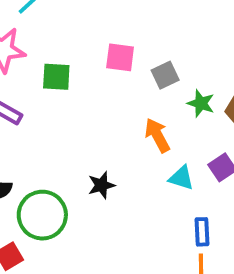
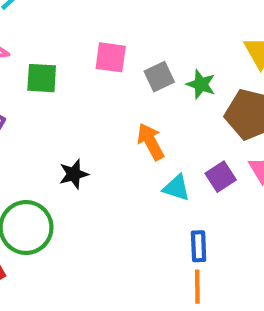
green star: (201, 103) -> (201, 84), moved
black star: (101, 185) -> (74, 174), moved

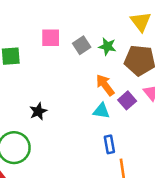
orange arrow: (151, 142) -> (105, 85), moved
blue rectangle: (199, 246) -> (109, 144), moved

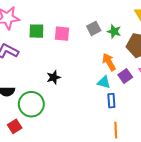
pink square: (51, 38) -> (62, 34), moved
blue rectangle: (109, 144) -> (111, 101), moved

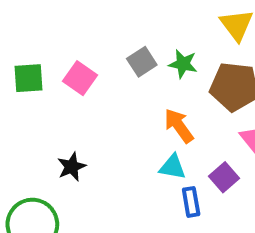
pink square: (62, 34) -> (80, 78), turned 35
purple square: (125, 76) -> (224, 177), moved

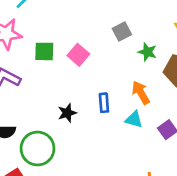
gray square: (142, 62) -> (122, 32), moved
blue rectangle: (191, 202) -> (104, 103), moved

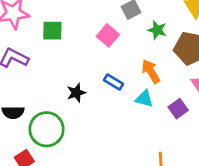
pink square: (78, 55) -> (108, 35), moved
blue rectangle: (104, 103) -> (113, 82), turned -54

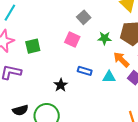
green star: (157, 30) -> (104, 38), moved
orange arrow: (151, 71) -> (121, 60), moved

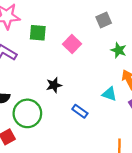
pink square: (72, 40) -> (72, 44), moved
blue rectangle: (85, 71) -> (80, 111), moved

